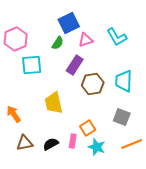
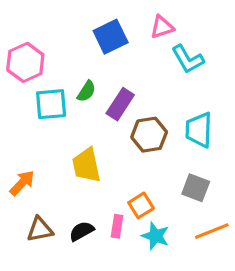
pink triangle: (86, 40) -> (162, 27), moved
green semicircle: (58, 43) -> (86, 91), moved
orange arrow: (14, 114) -> (22, 183), turned 78

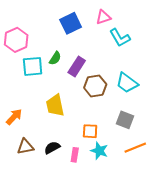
cyan trapezoid: (199, 130) -> (127, 83), turned -55
orange square: (141, 205) -> (90, 131), turned 35
pink rectangle: (117, 226) -> (75, 155), moved

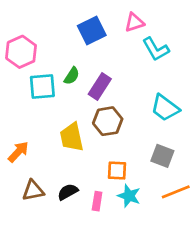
brown hexagon: (95, 86) -> (108, 121), moved

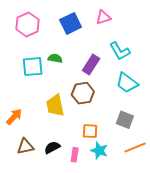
cyan L-shape: (156, 49) -> (120, 51), moved
pink hexagon: (21, 52) -> (28, 24), moved
green semicircle: (72, 76) -> (55, 58), turned -112
purple rectangle: (100, 86) -> (91, 64), moved

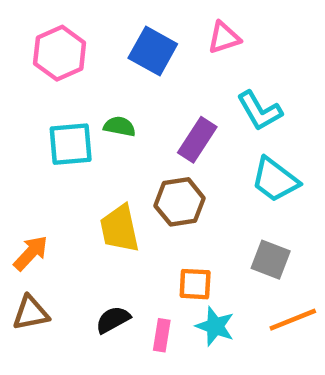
blue square: (71, 23) -> (153, 51), turned -35
brown triangle: (25, 146) -> (31, 313), moved

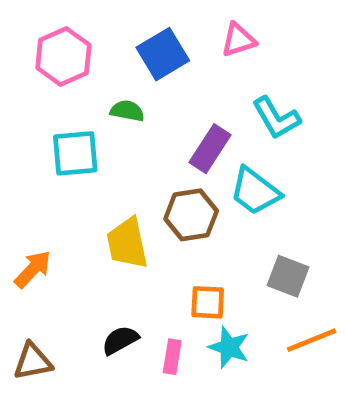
blue square: (153, 51) -> (163, 54), turned 30
green semicircle: (120, 126) -> (127, 111), moved
cyan trapezoid: (275, 180) -> (255, 191), moved
brown triangle: (31, 313) -> (33, 361), moved

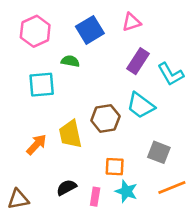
cyan L-shape: (276, 118) -> (171, 74), moved
purple rectangle: (210, 149) -> (138, 61), moved
orange arrow: (33, 269) -> (36, 145), moved

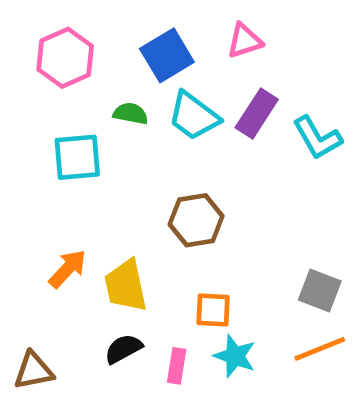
cyan trapezoid: (141, 105) -> (194, 116), moved
yellow trapezoid: (70, 134) -> (126, 286), moved
gray square: (159, 152) -> (320, 291), moved

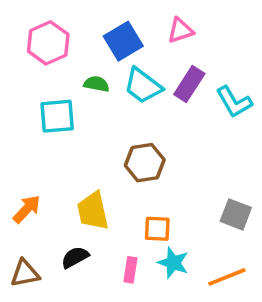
orange arrow: (68, 269) -> (27, 209), moved
black semicircle: (123, 349) -> (75, 257), moved
orange line: (320, 349) -> (227, 277), moved

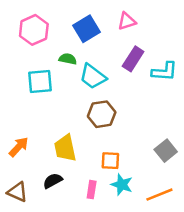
cyan trapezoid: (143, 86) -> (93, 76), moved
cyan L-shape: (234, 102) -> (164, 71), turned -56
gray square: (236, 214) -> (166, 151), turned 30
brown triangle: (25, 273) -> (17, 192), turned 35

